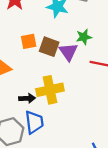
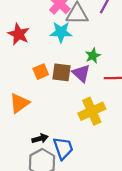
yellow cross: (50, 90) -> (92, 111), moved
black arrow: (27, 98) -> (40, 139), moved

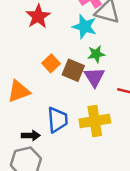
green star: (93, 56) -> (96, 54), moved
orange square: (41, 72) -> (51, 63), turned -35
blue trapezoid: (63, 148) -> (57, 120), moved

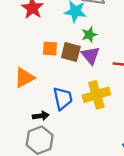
orange square: (51, 63) -> (50, 49), turned -35

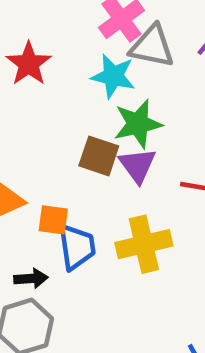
green star: (89, 35) -> (138, 124), size x1.5
orange square: (50, 49) -> (53, 220), moved

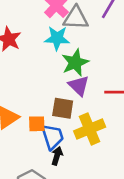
brown square: (99, 156) -> (63, 108), moved
black arrow: (31, 278) -> (57, 156), moved, turned -60

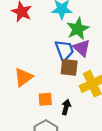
orange square: (37, 124) -> (45, 99), moved
blue trapezoid: (52, 137) -> (64, 50), moved

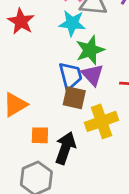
black arrow: (66, 107) -> (65, 148), size x1.6

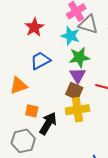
blue trapezoid: (70, 76) -> (40, 61), moved, turned -115
brown square: (74, 98) -> (74, 91), moved

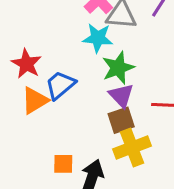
red star: (34, 27) -> (26, 64), moved
orange triangle: (18, 86) -> (35, 100), moved
brown square: (74, 91) -> (121, 120), turned -30

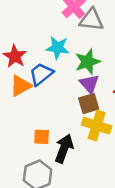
cyan star: (98, 38) -> (58, 48), moved
yellow cross: (132, 148) -> (97, 126), turned 36

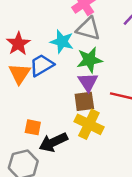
gray triangle: (91, 20) -> (88, 29), moved
orange triangle: (20, 86) -> (20, 74), turned -35
black arrow: (64, 149) -> (53, 142), turned -144

